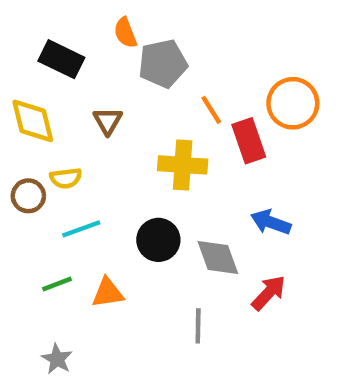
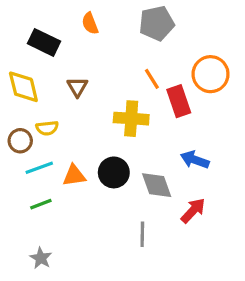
gray pentagon: (163, 64) -> (157, 23), moved
cyan line: (81, 229) -> (39, 168), moved
orange triangle: (108, 293) -> (74, 176), moved

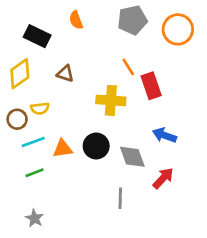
orange circle: (211, 74) -> (178, 29), moved
yellow diamond: (23, 87) -> (20, 74), turned 68
brown triangle: (77, 87) -> (65, 74), turned -42

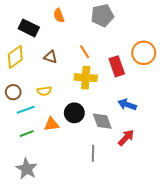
orange circle: (178, 29) -> (144, 53), moved
orange line: (128, 67) -> (85, 52), moved
yellow semicircle: (40, 108) -> (44, 91), moved
orange triangle: (63, 149) -> (52, 124), moved
gray star: (35, 218) -> (27, 169), size x1.5

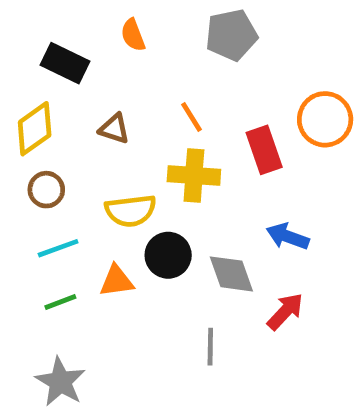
yellow semicircle: (44, 91) -> (131, 211), moved, size x1.5
brown circle: (13, 92) -> (46, 190), moved

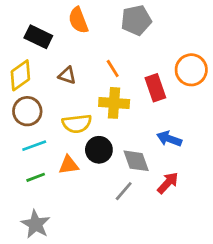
orange semicircle: (133, 35) -> (78, 20), size x1.4
brown circle: (46, 190) -> (27, 111), size x1.4
gray line: (210, 347) -> (124, 191), moved, turned 40

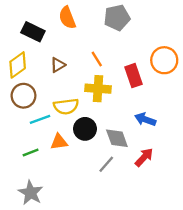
brown triangle: (67, 75) -> (58, 65), turned -49
cyan line: (34, 146) -> (40, 119), moved

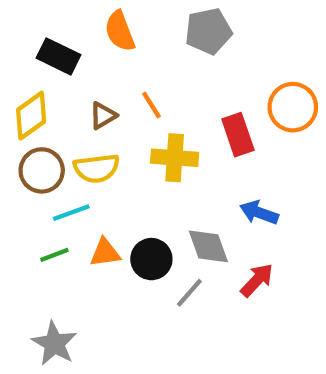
orange line: (97, 59) -> (151, 105), moved
yellow semicircle: (66, 106) -> (97, 168), moved
black circle: (85, 129) -> (151, 259), moved
green line: (31, 152) -> (54, 255), moved

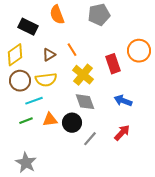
yellow cross: (175, 158) -> (83, 75), turned 35
gray diamond: (208, 246) -> (85, 102), moved

